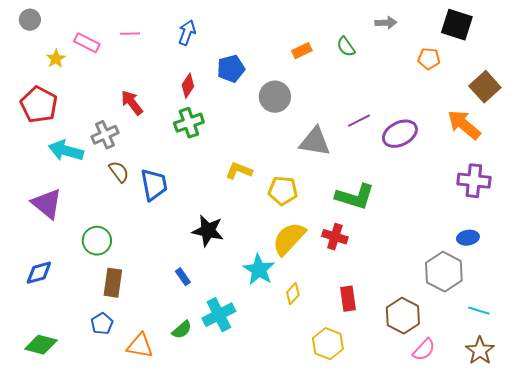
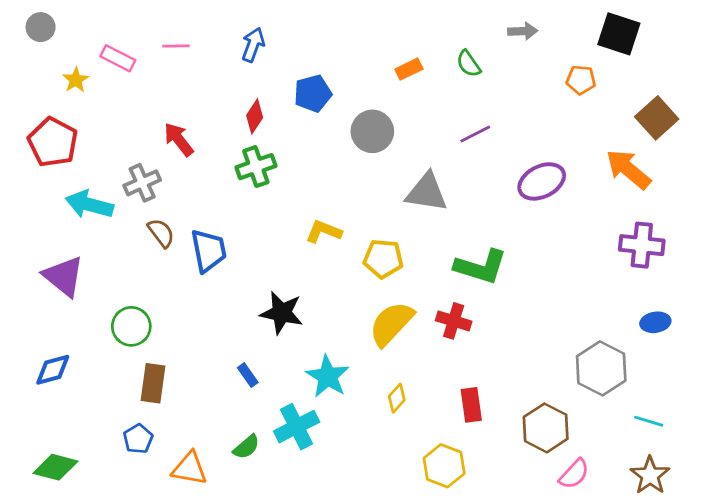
purple line: (359, 121) -> (475, 134), moved
blue ellipse: (468, 238) -> (655, 322), moved
cyan star: (259, 270) -> (328, 376), moved

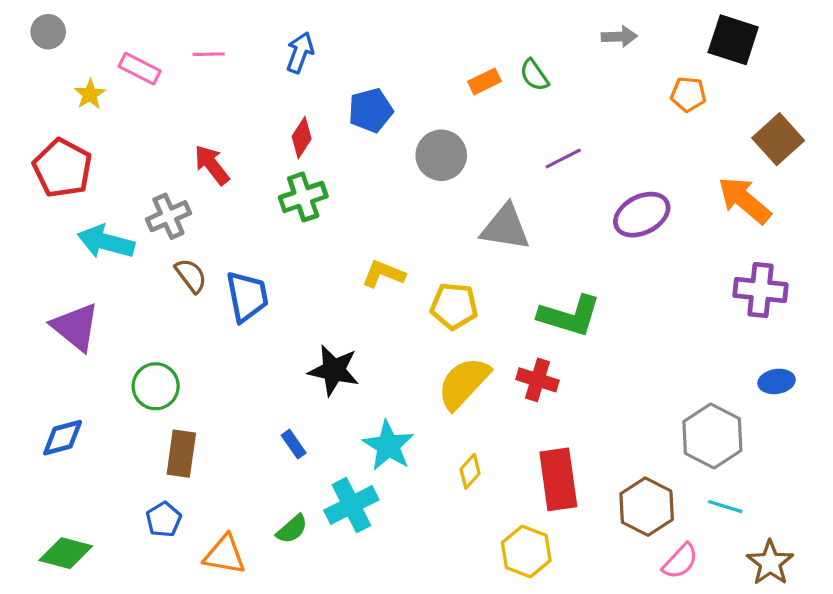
green semicircle: (469, 64) -> (534, 75), moved
red rectangle: (471, 405) -> (558, 479), size x1.5
cyan line: (649, 421) -> (725, 507), moved

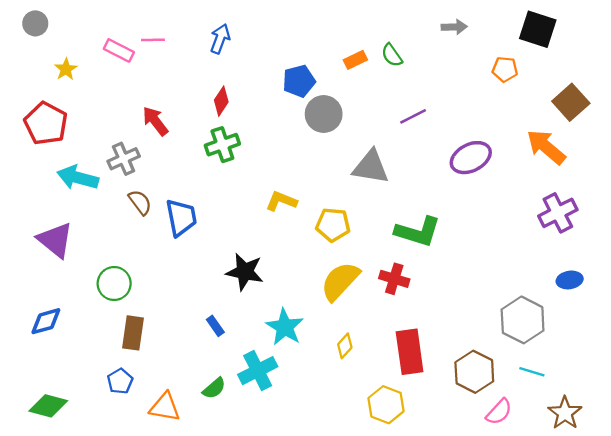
pink rectangle: (140, 69) -> (119, 50), moved
blue pentagon: (371, 110) -> (299, 81), moved
purple cross: (760, 290) -> (558, 213), turned -33

